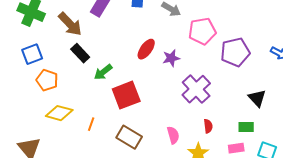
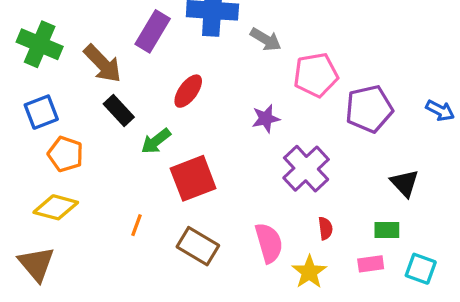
red ellipse: (146, 49) -> (188, 91), moved
yellow diamond: (59, 113) -> (56, 207), moved
pink semicircle: (173, 135) -> (269, 243), size x1.4

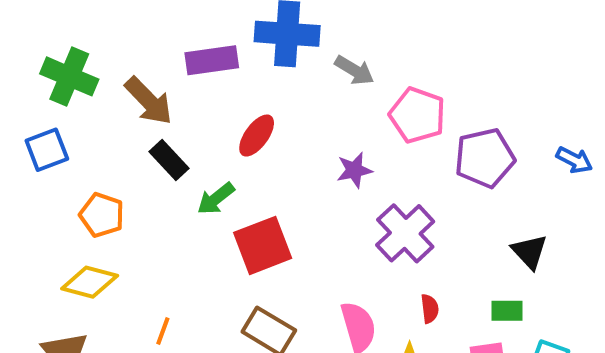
purple rectangle: (153, 31) -> (212, 60), turned 51
pink pentagon: (316, 75) -> (417, 115), turned 30
blue square: (41, 112) -> (47, 150), moved
orange line: (137, 225) -> (163, 331), moved

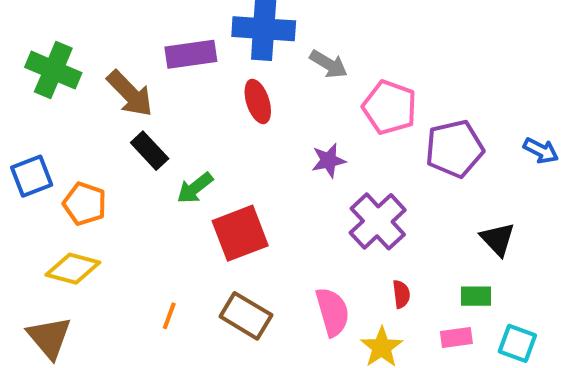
red ellipse: (257, 136) -> (258, 101), moved, turned -54
blue square: (47, 150) -> (32, 176), moved
orange line: (163, 331) -> (169, 316), moved

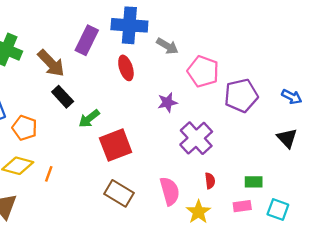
purple rectangle: (191, 54) -> (87, 40), turned -56
black triangle: (498, 239) -> (287, 138), moved
orange line: (169, 316) -> (49, 174), moved

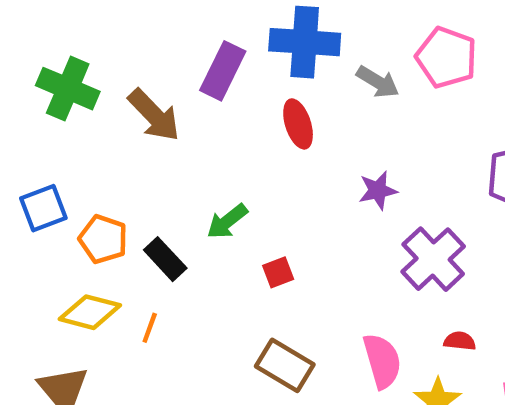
pink pentagon: (203, 71) -> (446, 58), moved
black rectangle: (63, 97) -> (165, 259), moved
red square: (116, 145) -> (278, 272), size x0.5
red semicircle: (210, 181) -> (460, 341), turned -77

